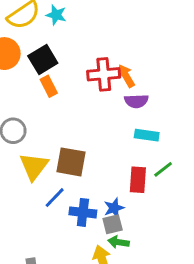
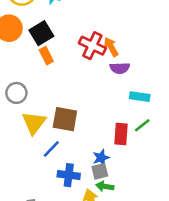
red cross: (104, 74) -> (92, 46), turned 30
cyan rectangle: (147, 135) -> (140, 97), moved
blue cross: (83, 212) -> (69, 175), moved

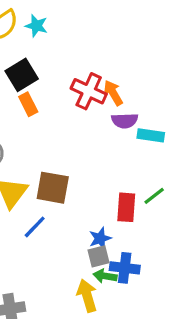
cyan rectangle: (140, 97) -> (151, 135), moved
blue cross: (69, 175) -> (125, 268), moved

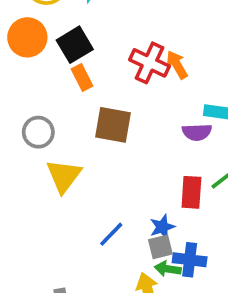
purple semicircle: (125, 121) -> (197, 132), moved
brown square: (53, 188) -> (113, 125), moved
blue line: (35, 227) -> (111, 234), moved

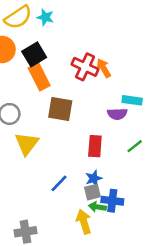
orange rectangle: (82, 77) -> (39, 77), size x1.5
red rectangle: (191, 192) -> (95, 146), moved

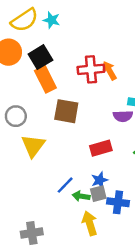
red cross: (85, 67) -> (91, 69), turned -30
red rectangle: (95, 146) -> (101, 148), turned 70
green arrow: (97, 207) -> (81, 196), moved

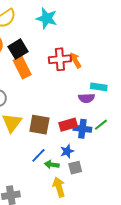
cyan star: (52, 20) -> (47, 18), moved, size x1.5
brown square: (66, 111) -> (39, 125), moved
gray square: (98, 194) -> (75, 168), moved
blue cross: (118, 202) -> (82, 129), moved

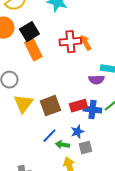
brown square: (39, 125) -> (50, 106), turned -30

